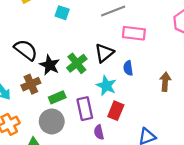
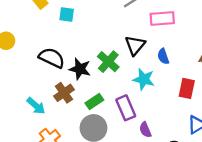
cyan square: (62, 13) -> (67, 14), moved
red rectangle: (116, 111) -> (187, 88), moved

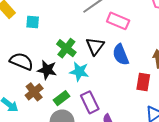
pink rectangle: (162, 19) -> (118, 21), turned 30
blue semicircle: (163, 56) -> (121, 55), size x1.5
green cross: (108, 62) -> (66, 48), moved
cyan star: (144, 79) -> (79, 72), moved

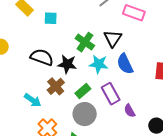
blue semicircle: (121, 55) -> (125, 64), moved

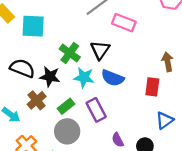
cyan square: (51, 18) -> (33, 26), size x1.6
blue semicircle: (125, 64) -> (113, 78), turned -45
purple semicircle: (130, 111) -> (118, 140), moved

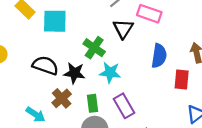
black triangle: (100, 50) -> (123, 29), moved
blue semicircle: (113, 78) -> (159, 56), moved, turned -100
green rectangle: (66, 106) -> (92, 103), turned -56

